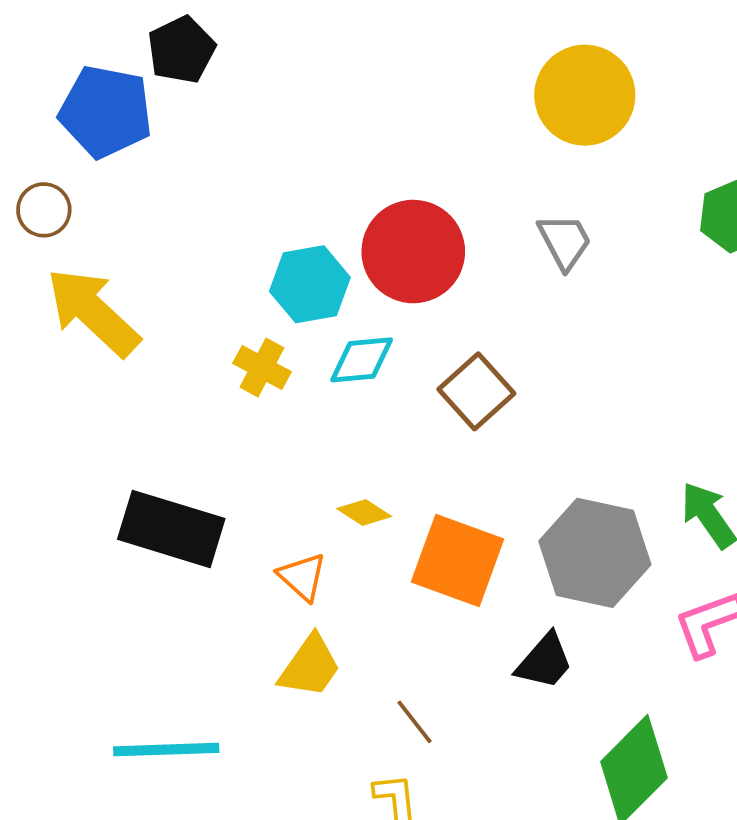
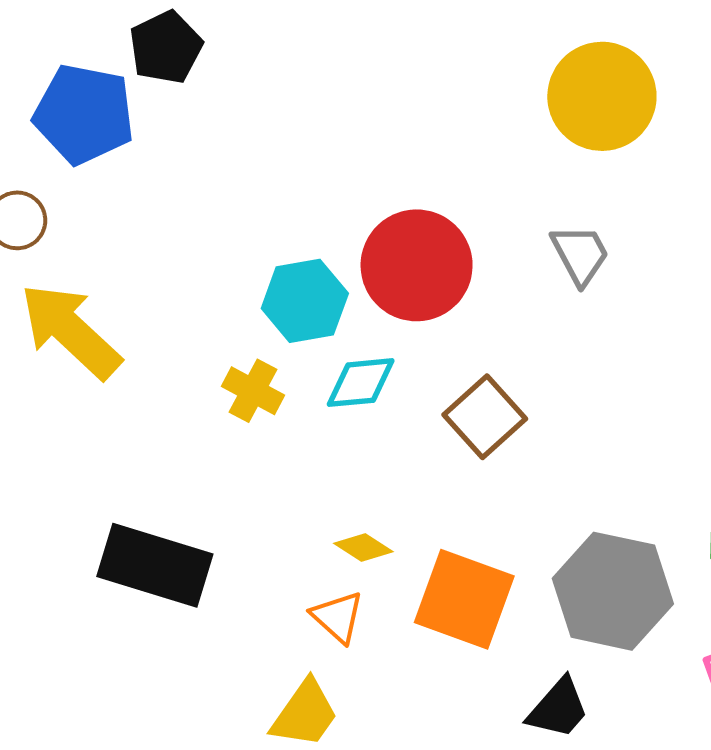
orange triangle: (302, 577) -> (338, 617), moved

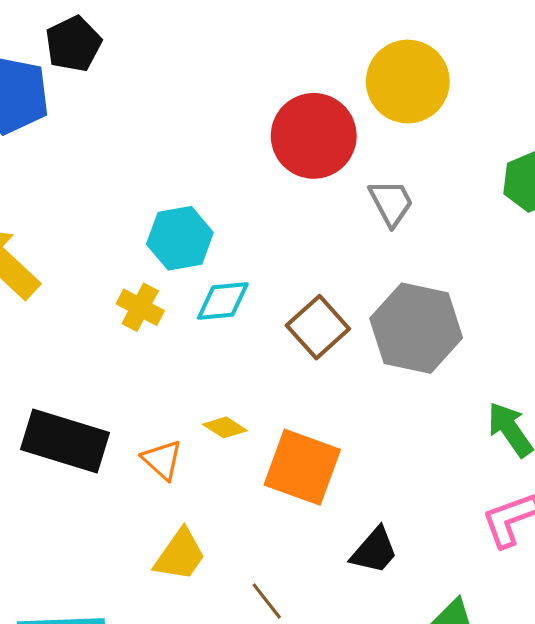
red circle: (417, 265) -> (314, 136), moved
gray hexagon: (613, 591) -> (416, 328), moved
orange triangle: (338, 617) -> (162, 460), moved

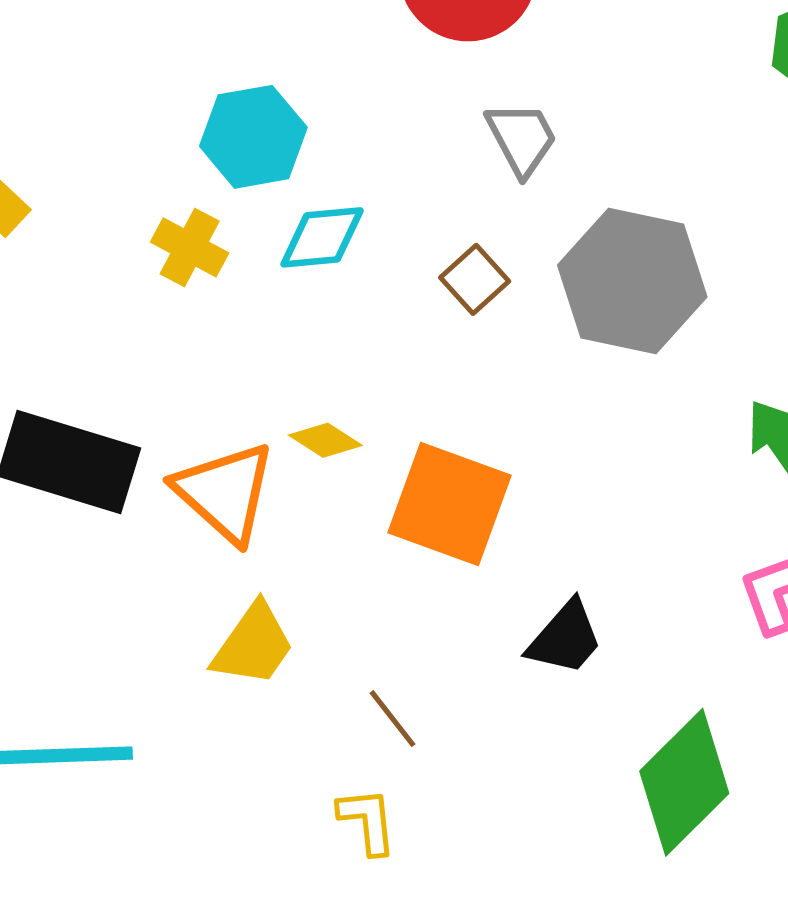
gray trapezoid: (391, 203) -> (522, 139), moved
brown square: (318, 327) -> (475, 279), size x0.7
orange triangle: (162, 460) -> (225, 492), size x1.6

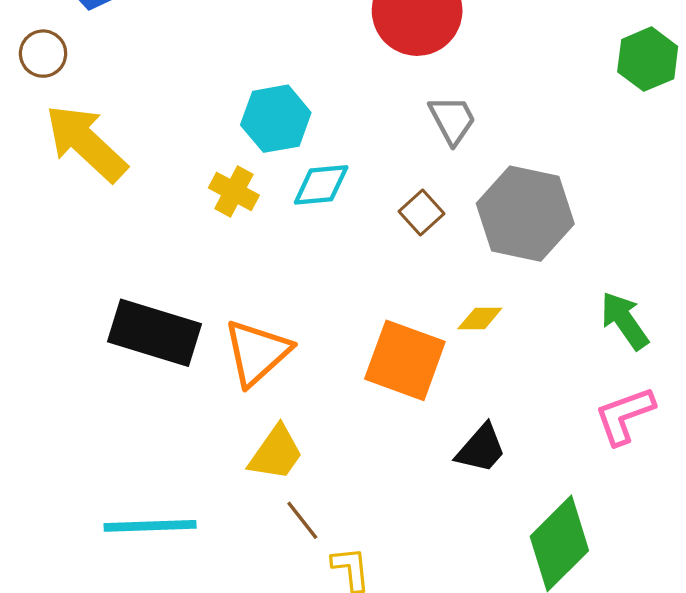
yellow diamond: (325, 440) -> (480, 318), moved, turned -33
orange triangle: (225, 492) -> (257, 353), turned 36
brown line: (392, 719) -> (302, 520), moved

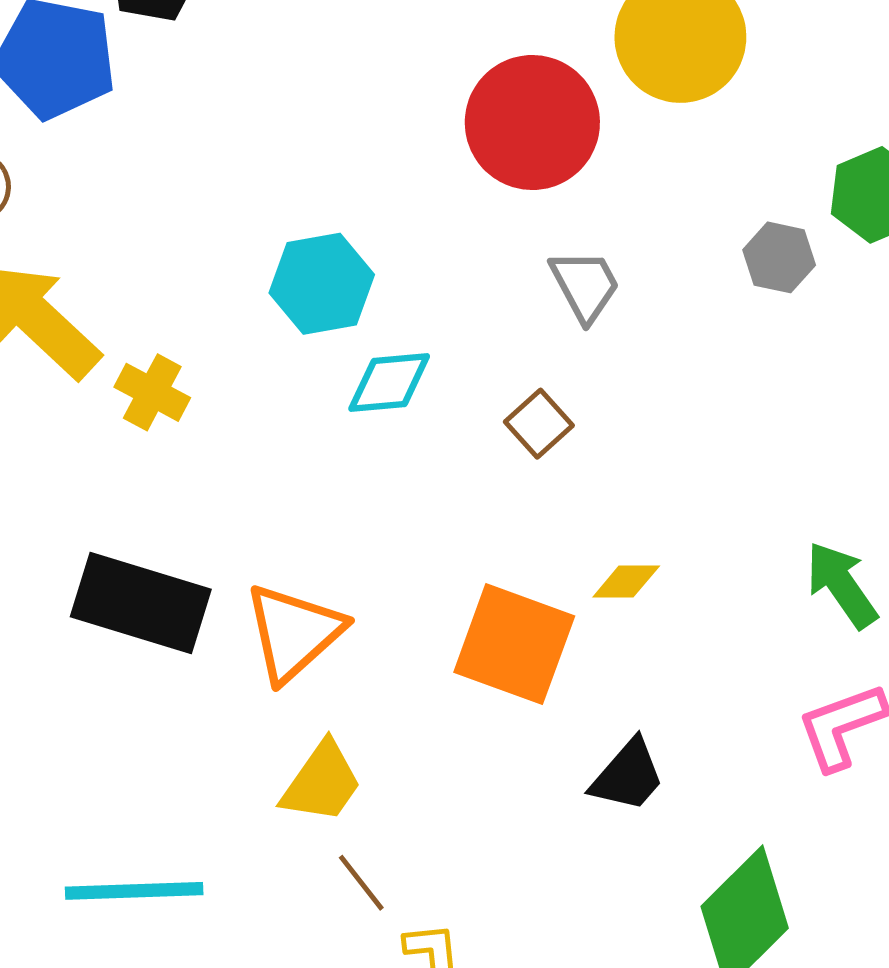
yellow cross: (234, 192) -> (152, 392), moved
gray hexagon: (525, 214) -> (779, 257), moved, size x0.5

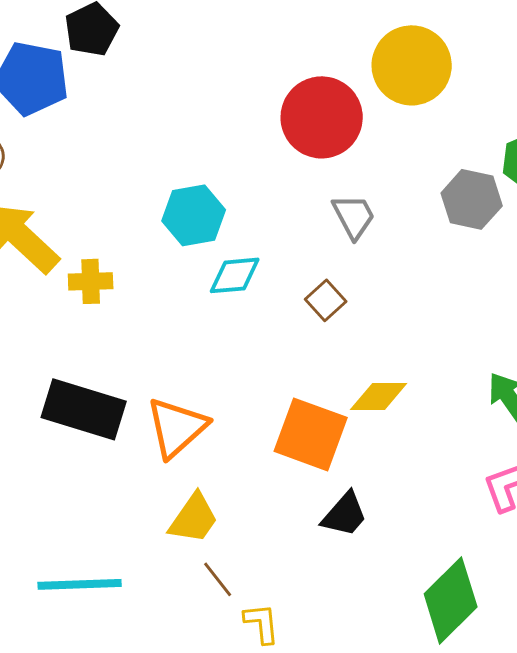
gray hexagon: (779, 257) -> (472, 199), size x1.4
yellow cross: (152, 392) -> (91, 281), turned -30
yellow diamond: (626, 582) -> (379, 396), size x1.4
black trapezoid: (628, 776) -> (345, 514), moved

